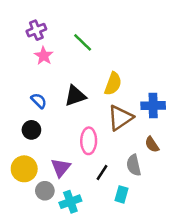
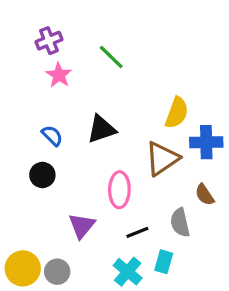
yellow semicircle: (113, 84) -> (177, 113), moved
yellow circle: (24, 169) -> (23, 268), moved
black line: (102, 172) -> (137, 232), turned 35
gray circle: (45, 191) -> (57, 272), moved
cyan cross: (70, 202) -> (128, 272), moved, turned -30

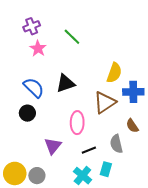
blue semicircle: (52, 136) -> (34, 88), size x1.5

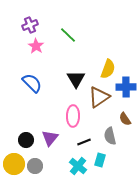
black triangle: (66, 83) -> (76, 79), moved, turned -42
black circle: (27, 113) -> (26, 140), moved

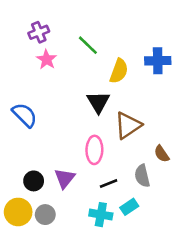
yellow semicircle: (108, 69) -> (119, 71), moved
blue semicircle: (32, 83) -> (25, 115), moved
blue cross: (126, 87) -> (158, 61), moved
cyan rectangle: (100, 160) -> (129, 207), turned 40
cyan cross: (78, 166) -> (101, 215), turned -30

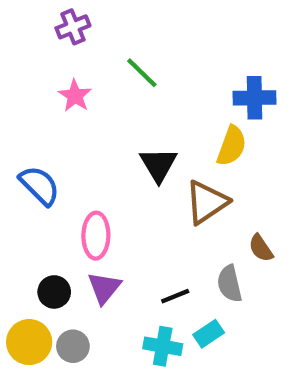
purple cross: (39, 32) -> (73, 27), moved
yellow semicircle: (119, 71) -> (232, 146), moved
pink ellipse: (94, 150) -> (96, 236), moved

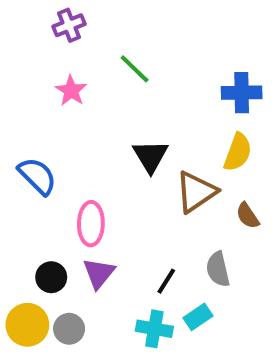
yellow semicircle: (232, 146) -> (238, 152), moved
brown semicircle: (261, 248) -> (248, 216), moved
black line: (175, 296) -> (166, 281), turned -36

